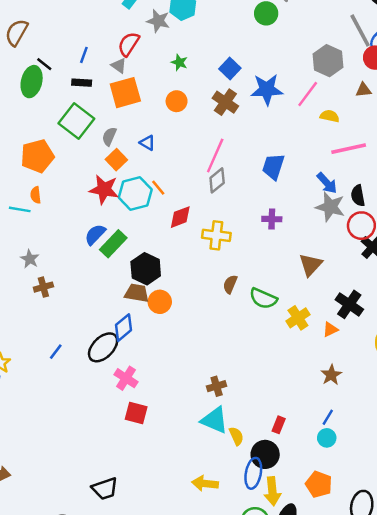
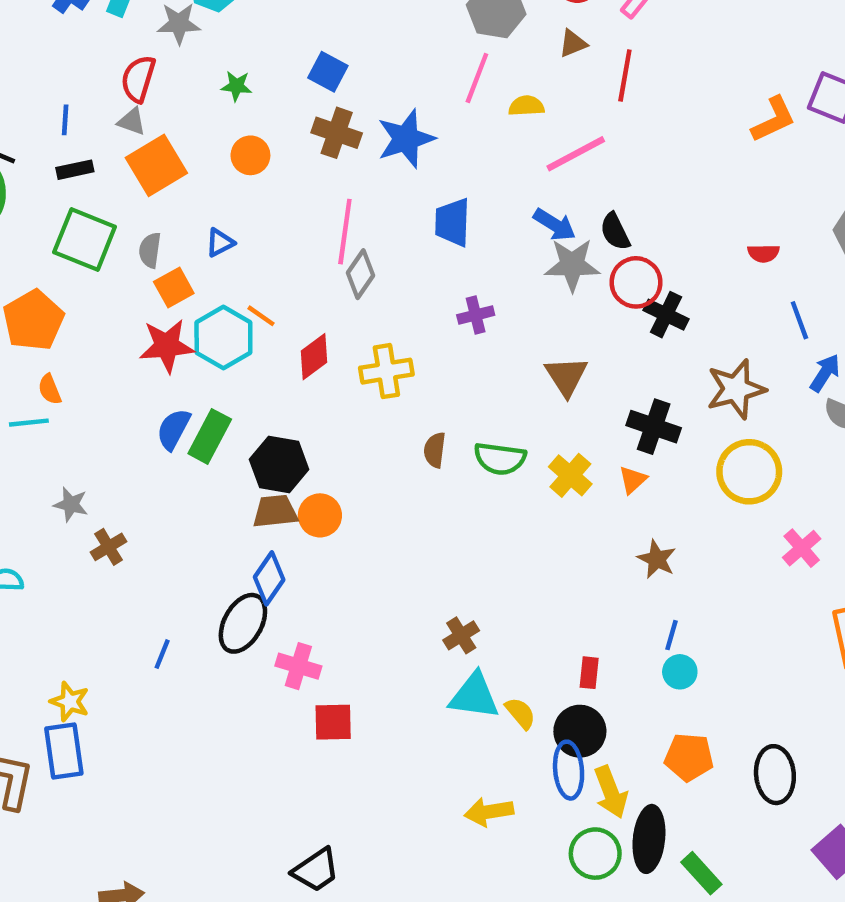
blue star: (267, 89) -> (406, 139), moved
blue triangle: (147, 143) -> (220, 243), turned -42
orange square: (116, 160) -> (174, 288), turned 30

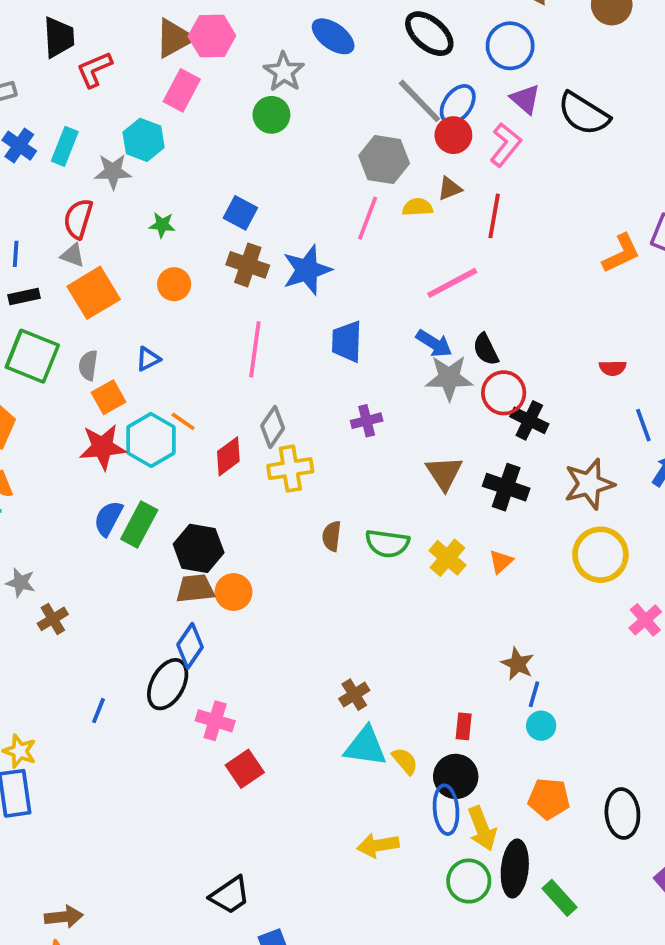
yellow semicircle: (526, 106) -> (418, 207), moved
gray diamond: (361, 274) -> (273, 427), moved
black cross: (654, 427) -> (506, 487), moved
brown star: (657, 559) -> (517, 664), moved
red square: (333, 722) -> (245, 769), turned -33

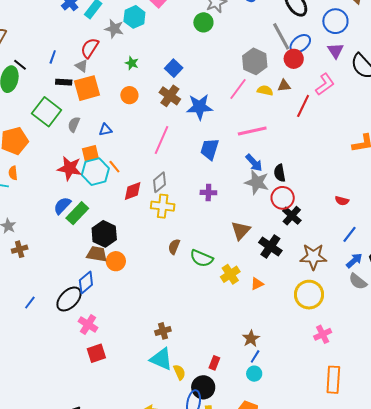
pink L-shape: (506, 145) -> (325, 84), moved
pink line: (452, 283) -> (252, 131), moved
black rectangle: (24, 296) -> (64, 82), moved
orange square: (109, 397) -> (90, 154), moved
blue line: (643, 425) -> (349, 234), turned 42

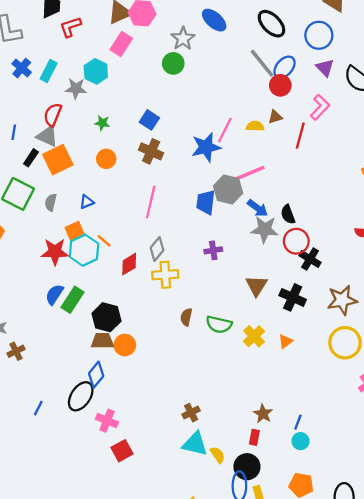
gray hexagon: (255, 61) -> (228, 189), moved
gray triangle: (82, 66) -> (47, 136), size x1.5
black rectangle: (64, 82) -> (31, 158), turned -49
blue star: (199, 107) -> (206, 147), moved
brown star: (251, 339) -> (263, 414), moved

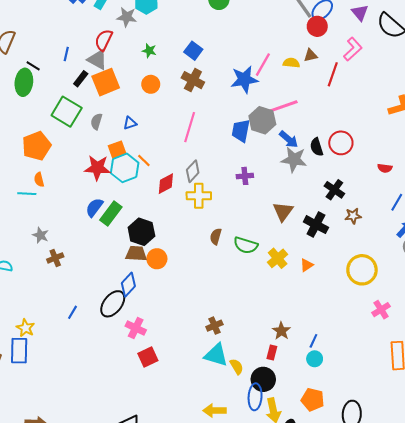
red circle: (296, 241) -> (341, 143), moved
brown star: (342, 300) -> (353, 216), moved, size x0.6

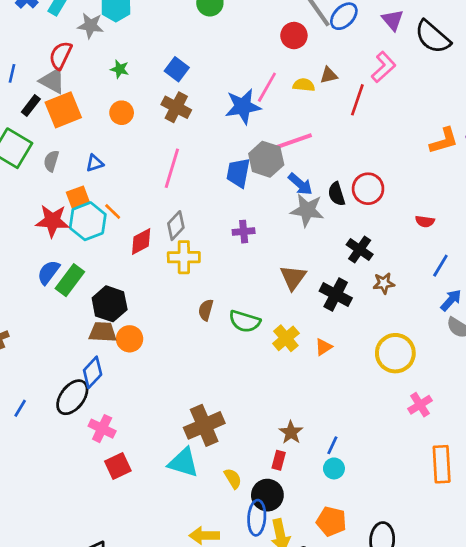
red circle: (317, 26) -> (294, 36), moved
brown cross: (214, 326) -> (204, 425), size x1.8
cyan triangle: (216, 355) -> (183, 462), moved

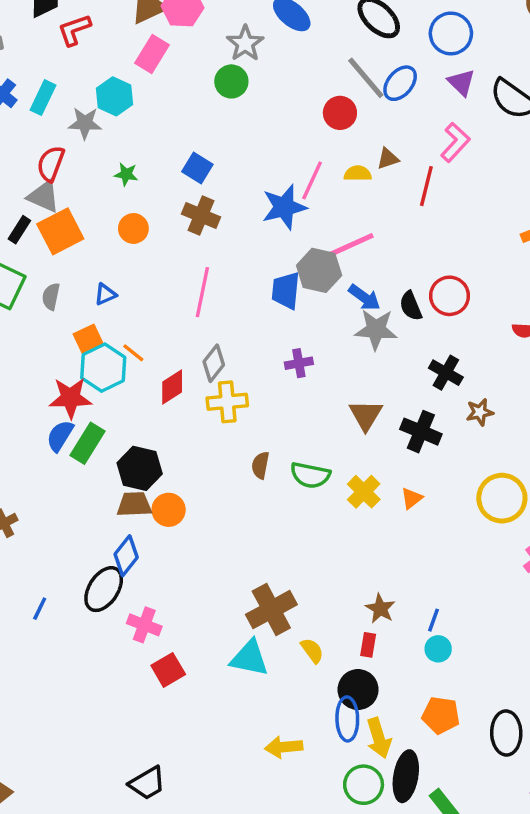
red star: (52, 221) -> (70, 398), moved
yellow semicircle: (233, 478) -> (312, 650), moved

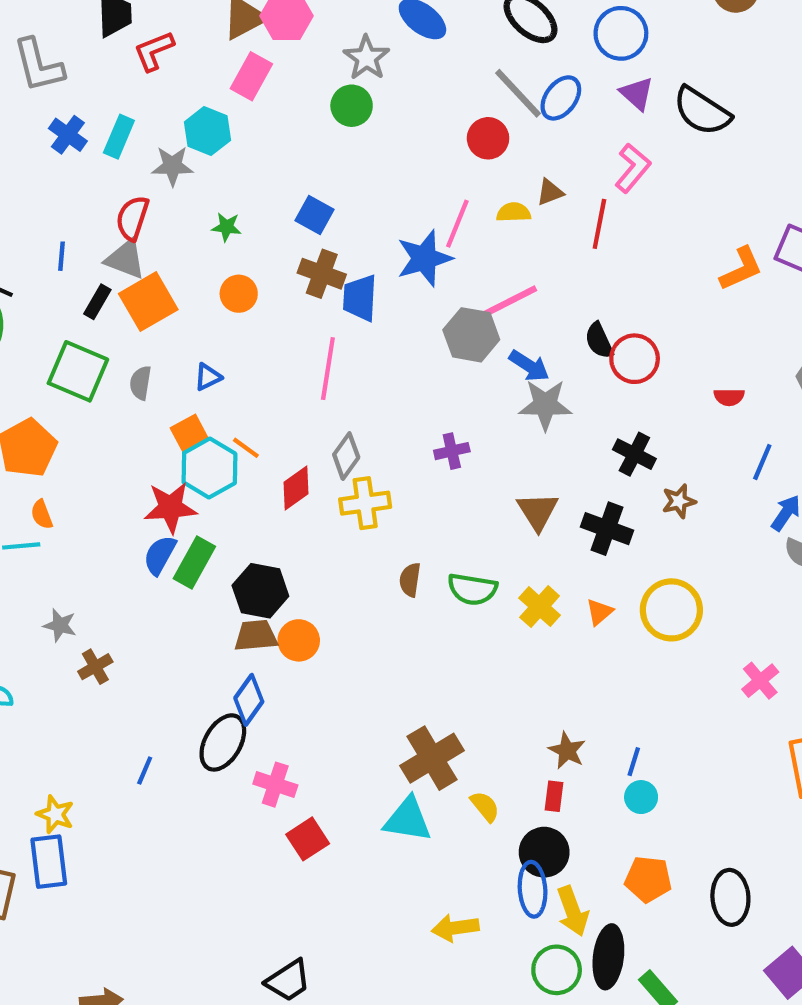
blue trapezoid: (286, 290) -> (360, 298), moved
black semicircle: (411, 306) -> (599, 341), moved
yellow circle: (502, 498) -> (671, 610), moved

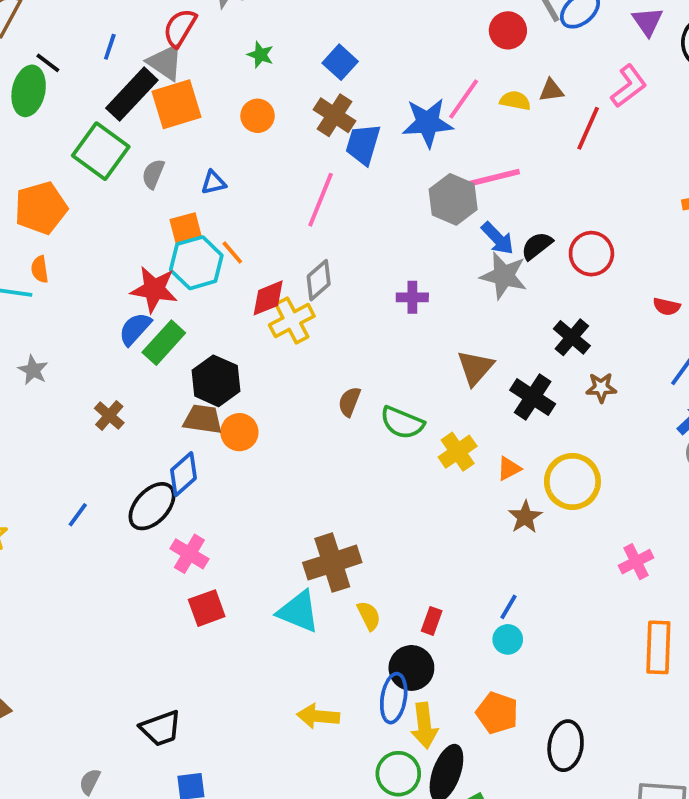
black rectangle: (97, 302) -> (132, 94), size x1.8
black semicircle: (599, 341) -> (537, 246), moved, turned 64
yellow cross: (365, 503) -> (292, 320), moved, turned -33
brown cross: (95, 667) -> (109, 416), moved, turned -32
brown star: (567, 751) -> (525, 517), moved

